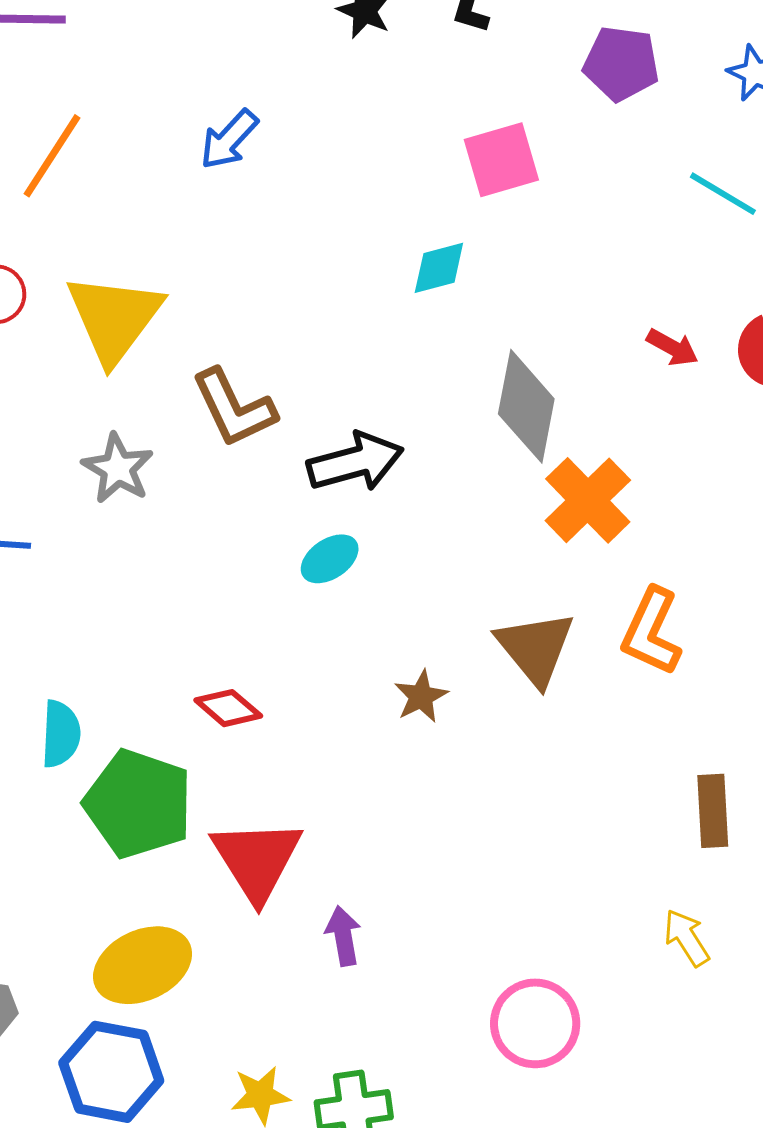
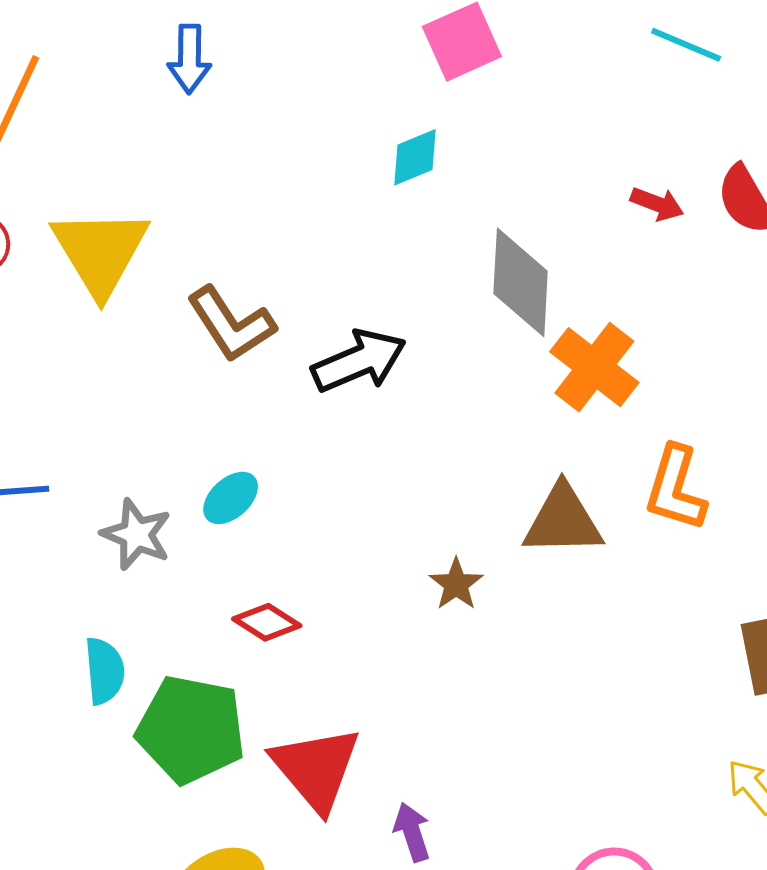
blue arrow: (229, 139) -> (189, 59), turned -34
gray star: (118, 468) -> (136, 534), moved
cyan ellipse: (330, 559) -> (231, 498), moved
brown triangle: (536, 648) -> (563, 521), turned -44

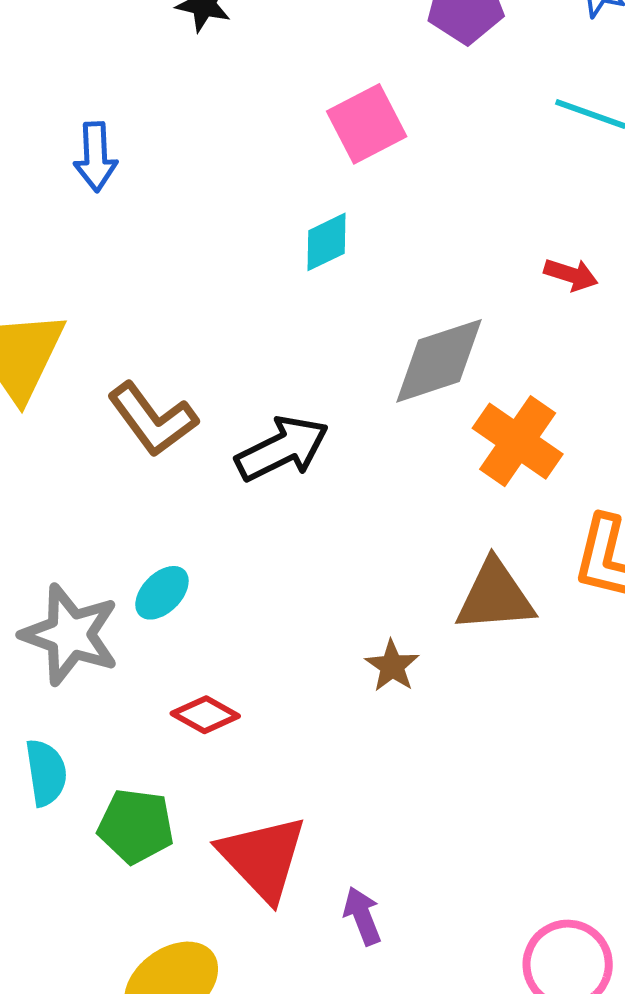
gray diamond: (521, 282) -> (439, 361), turned 72
gray star: (136, 534) -> (70, 635), size x1.4
green pentagon: (191, 729) -> (136, 826), size x0.7

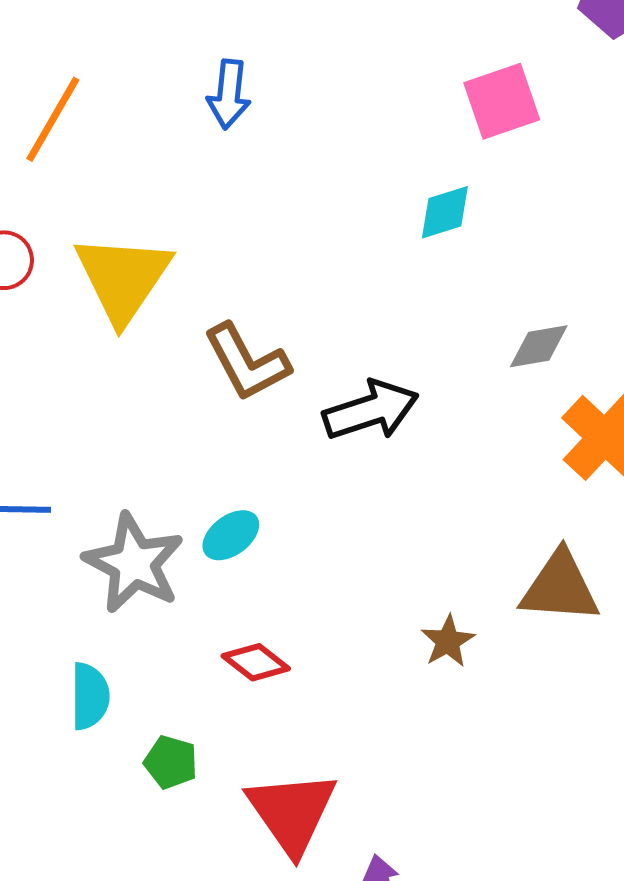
gray diamond: (439, 361) -> (539, 346), size x0.6
green pentagon: (136, 826) -> (171, 762), size x0.7

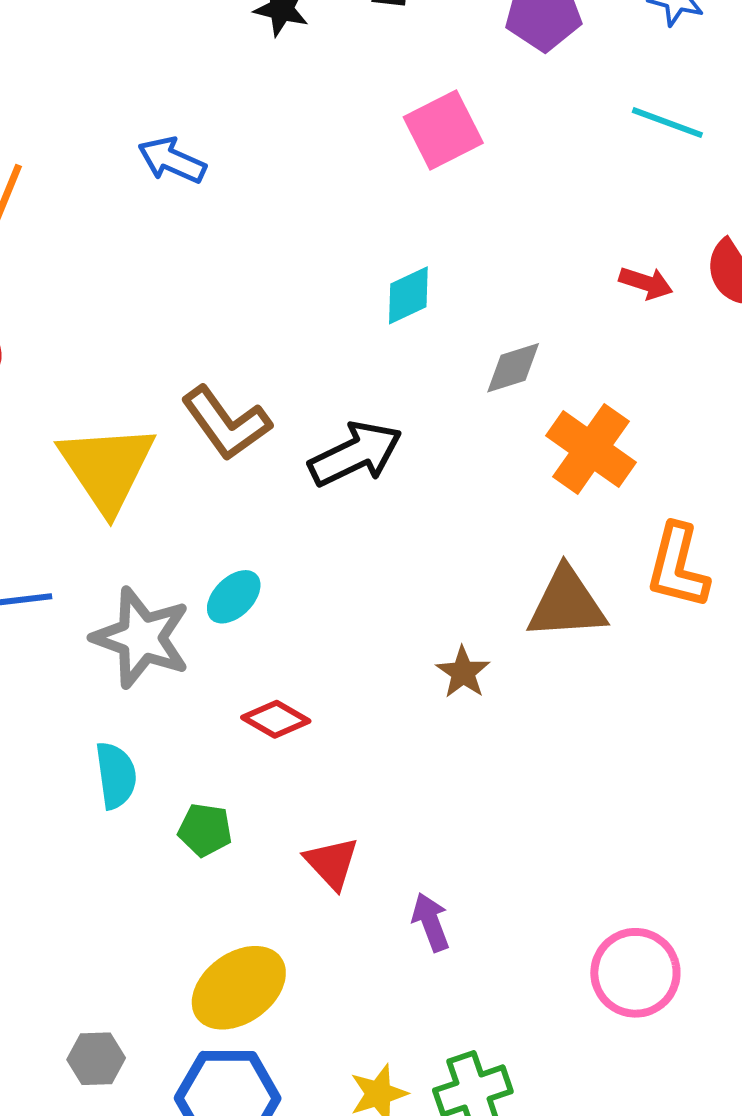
blue arrow: (229, 94) -> (172, 160), turned 116
cyan diamond: (445, 212) -> (408, 295), moved
yellow triangle: (123, 278) -> (107, 468), moved
red triangle: (292, 812) -> (332, 863), size x0.6

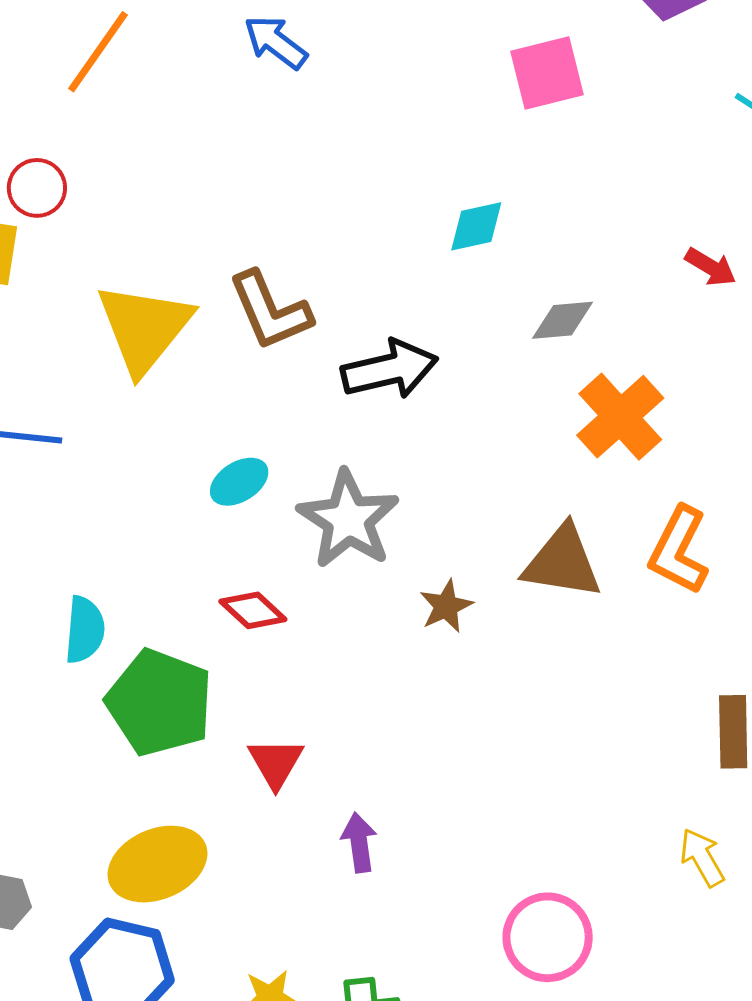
gray star: (141, 638) -> (348, 519), moved
green pentagon: (205, 830) -> (160, 703), size x2.0

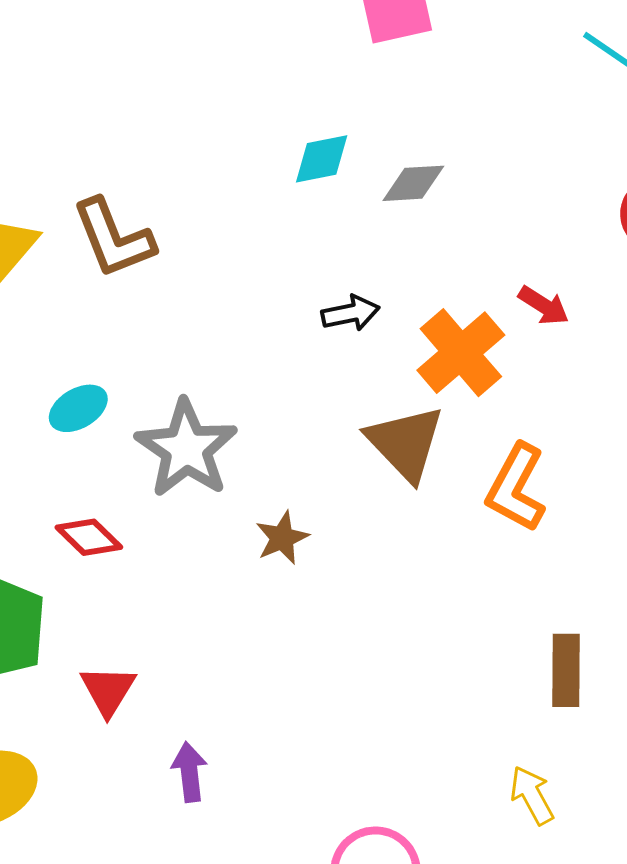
red arrow: (711, 267) -> (544, 306), moved
gray diamond: (562, 320) -> (413, 183), moved
black arrow: (389, 369) -> (351, 313), moved, size x0.6
brown triangle: (562, 562) -> (405, 443), moved, turned 36

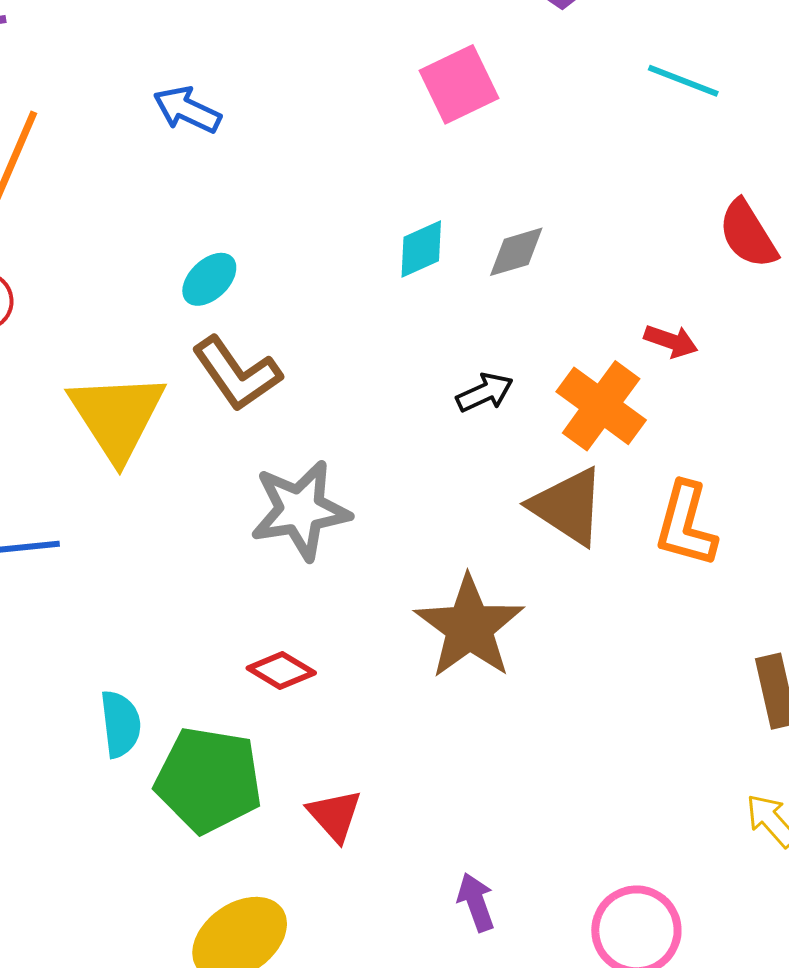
cyan ellipse: (78, 408) -> (209, 279), moved
gray star: (186, 449) -> (300, 510), moved, turned -30
brown star: (282, 538) -> (469, 627), size x2.0
purple arrow: (189, 772) -> (476, 902), moved

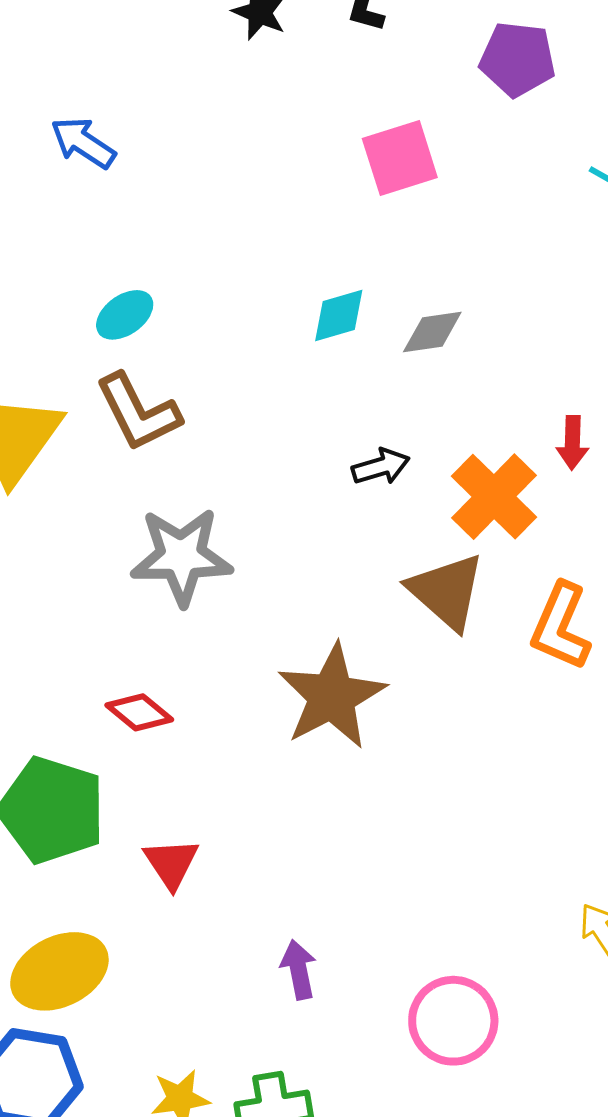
blue arrow: (187, 110) -> (83, 143), moved
red arrow: (671, 341) -> (572, 443), turned 64

